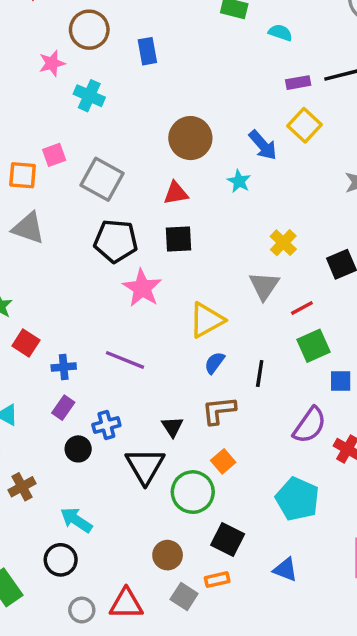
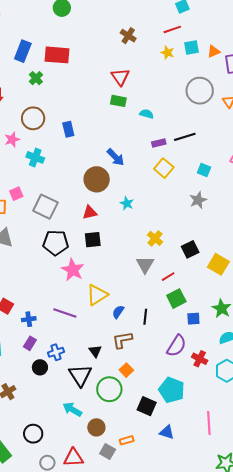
blue arrow: (263, 145) -> (116, 157), moved
yellow triangle: (207, 320) -> (97, 295), moved
cyan arrow: (76, 520) -> (72, 409), moved
black square: (228, 540) -> (147, 406), moved

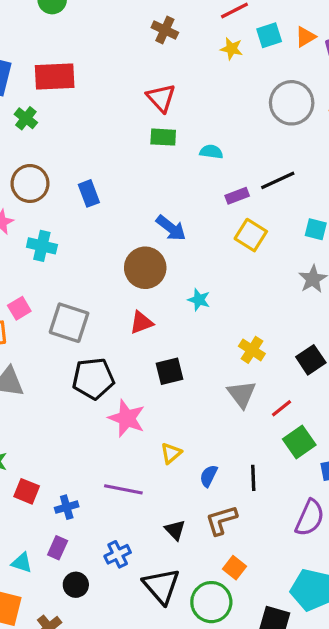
black square: (93, 240) -> (169, 371), moved
yellow triangle: (97, 295) -> (171, 453), size x0.6
purple rectangle: (30, 343) -> (58, 548), moved
black triangle: (95, 351) -> (175, 530), moved
black circle: (40, 367) -> (76, 585), moved

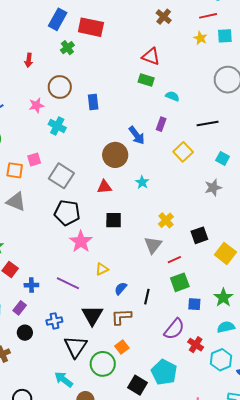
red triangle: (161, 98) -> (151, 56), turned -42
purple rectangle: (237, 196) -> (161, 124), moved, turned -64
black triangle: (175, 530) -> (92, 315), size x1.6

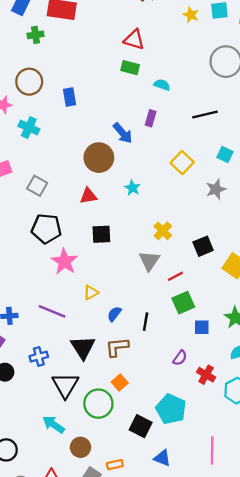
green cross: (67, 48) -> (36, 35), turned 32
yellow square: (183, 152) -> (182, 163), moved
gray square: (61, 176) -> (37, 186), size x0.7
purple semicircle: (174, 329) -> (180, 358), size x0.6

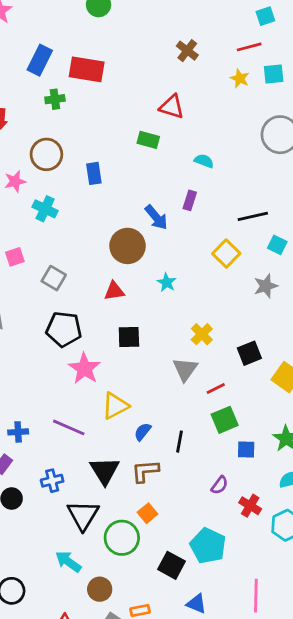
green rectangle: (130, 68) -> (148, 140), moved
black line: (205, 114) -> (253, 216), moved
yellow triangle: (91, 292) -> (115, 406), size x1.5

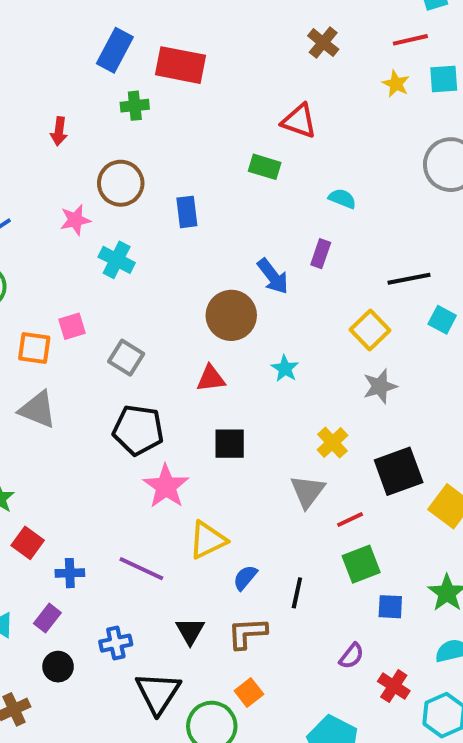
gray star: (266, 286) -> (380, 386), moved
black square: (249, 353) -> (399, 471), size x1.4
black triangle: (105, 471) -> (190, 631), size x0.7

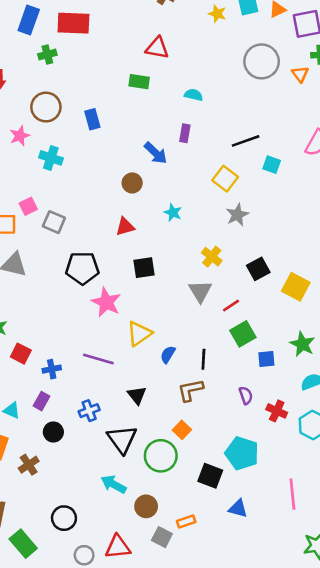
brown circle: (231, 315) -> (132, 183), size x0.6
gray square: (126, 358) -> (54, 222), moved
black square: (399, 471) -> (258, 269), size x0.7
brown L-shape: (247, 633) -> (190, 390), moved
purple semicircle: (352, 656) -> (246, 395), turned -48

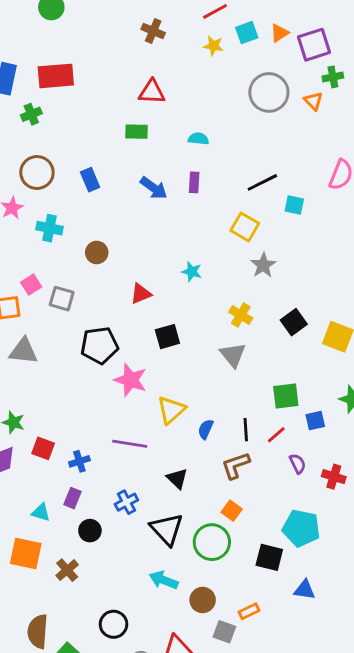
blue arrow: (156, 153) -> (154, 188), moved
brown circle: (132, 183) -> (97, 253), moved
red line: (231, 306) -> (276, 435), moved
green square: (243, 334) -> (286, 396), turned 30

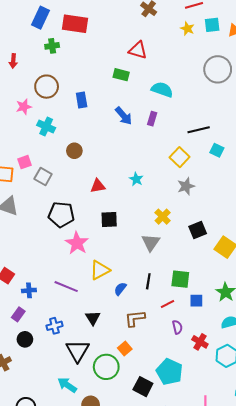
cyan semicircle: (198, 139) -> (162, 90), size x1.5
black line: (246, 430) -> (148, 281), moved

